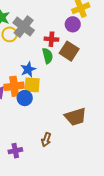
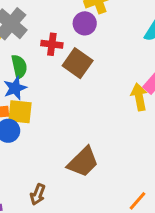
green semicircle: (48, 56) -> (19, 67), moved
brown trapezoid: (76, 117) -> (83, 162), turned -30

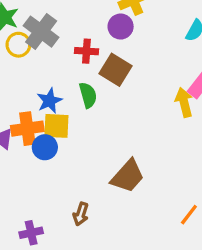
green semicircle: (19, 67) -> (88, 95), moved

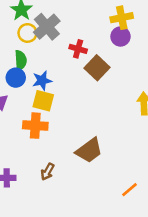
purple circle: (121, 27) -> (120, 36), moved
green semicircle: (88, 95) -> (21, 60), moved
orange cross: (27, 129) -> (35, 126), moved
blue circle: (45, 147) -> (16, 78), moved

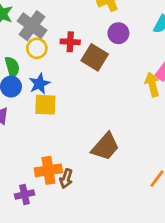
yellow circle: (27, 33) -> (37, 48), moved
purple circle: (120, 36) -> (118, 33), moved
orange cross: (35, 126) -> (48, 170), moved

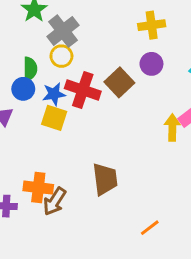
red cross: (70, 42) -> (83, 90), moved, size x1.6
brown trapezoid: (105, 147) -> (105, 179), turned -64
brown arrow: (66, 179) -> (55, 201), size x1.4

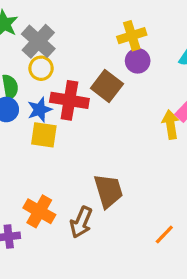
yellow cross: (152, 25) -> (132, 36), moved
orange cross: (38, 188) -> (39, 211), turned 32
brown arrow: (55, 201) -> (81, 222), moved

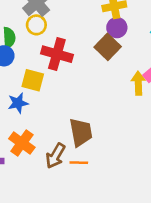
brown square: (107, 86) -> (108, 47), moved
blue star: (40, 110) -> (18, 103), moved
orange line: (164, 234) -> (79, 163), moved, turned 42

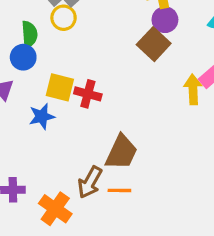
red cross: (57, 54) -> (88, 94), moved, size x0.7
brown trapezoid: (81, 132) -> (121, 152), turned 36
orange cross: (22, 143) -> (55, 209), moved

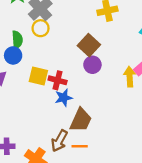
purple circle: (165, 20) -> (92, 65), moved
brown square: (154, 44) -> (89, 45), moved
blue star: (42, 116) -> (64, 98), moved

